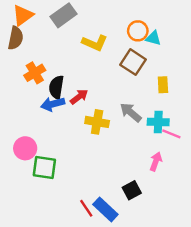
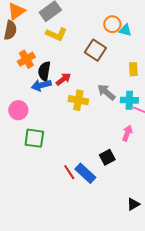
yellow L-shape: (95, 43) -> (56, 34), moved
brown square: (133, 62) -> (95, 50), moved
pink circle: (25, 148) -> (18, 110), moved

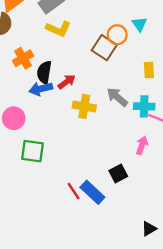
orange circle: (112, 24) -> (117, 35), moved
cyan triangle: (125, 30) -> (140, 24), turned 40

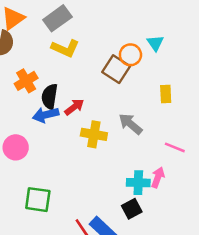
cyan cross: (144, 106) -> (138, 183), moved
green square: (32, 151) -> (38, 200), moved

